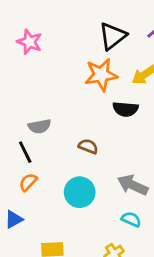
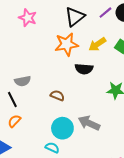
pink star: (30, 42) -> (28, 18), moved
cyan circle: (80, 192) -> (62, 128), moved
cyan semicircle: (131, 219) -> (52, 148), moved

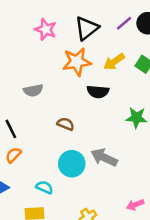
pink star: (28, 18) -> (46, 29), moved
gray semicircle: (23, 81) -> (33, 90), moved
cyan semicircle: (52, 148) -> (44, 187), moved

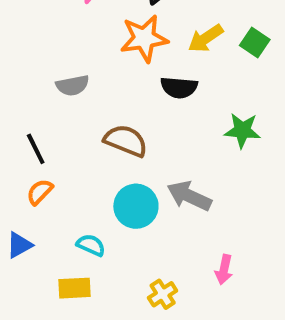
brown semicircle: (66, 124) -> (126, 141), size x1.5
pink arrow: (135, 205) -> (224, 270), moved, turned -56

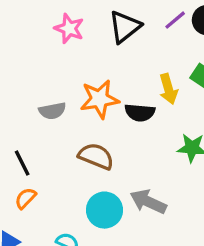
orange star: (144, 38) -> (99, 99), moved
yellow arrow: (206, 38) -> (168, 89), moved, turned -72

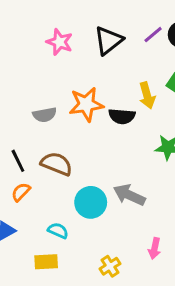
brown semicircle: (96, 156) -> (57, 164), moved

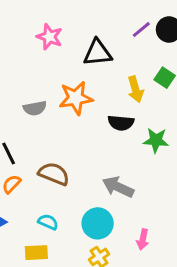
black triangle: (108, 40) -> (98, 53), moved, turned 32
black semicircle: (122, 116) -> (121, 123), moved
brown semicircle: (57, 164) -> (54, 174), moved
cyan circle: (91, 202) -> (98, 223), moved

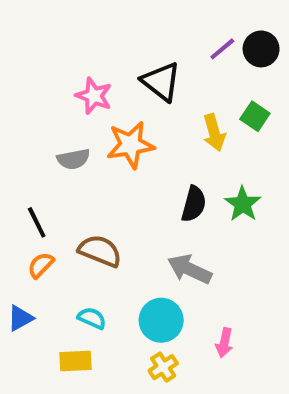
pink star: (49, 37) -> (94, 96), moved
black triangle: (98, 53) -> (161, 82), turned 44
black semicircle: (121, 123) -> (194, 204), moved, turned -80
green star: (156, 140) -> (243, 204), turned 30

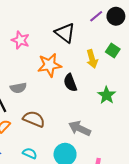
pink star: (94, 96) -> (20, 40), moved
gray semicircle: (73, 159) -> (18, 88), moved
black semicircle: (194, 204) -> (70, 83), moved, turned 144

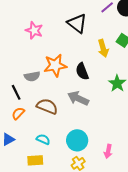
orange star: (49, 65) -> (55, 65), moved
gray arrow: (80, 128) -> (78, 98), moved

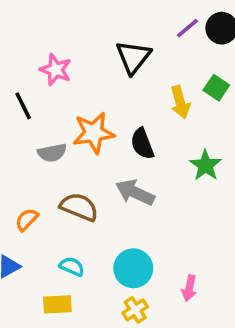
black triangle: (77, 23) -> (133, 57), turned 30
black line: (16, 92) -> (23, 106), moved

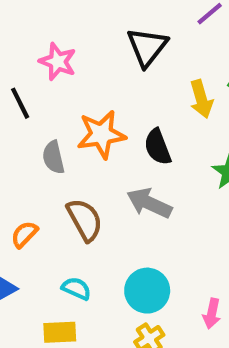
gray semicircle: (52, 153) -> (53, 157), turned 88
brown semicircle: (79, 207) -> (85, 220), turned 39

